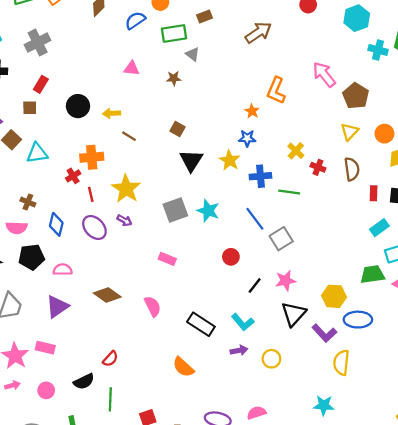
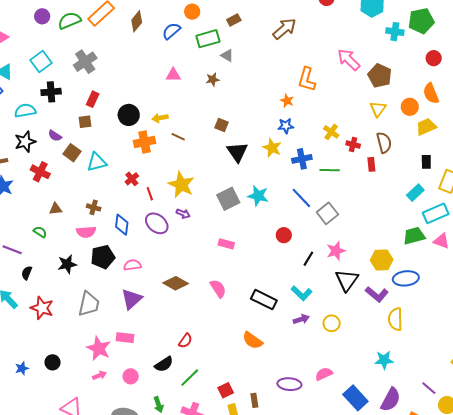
orange cross: (92, 157) -> (144, 142), moved
red rectangle: (374, 193) -> (371, 164), moved
green line: (110, 399) -> (190, 378), turned 50

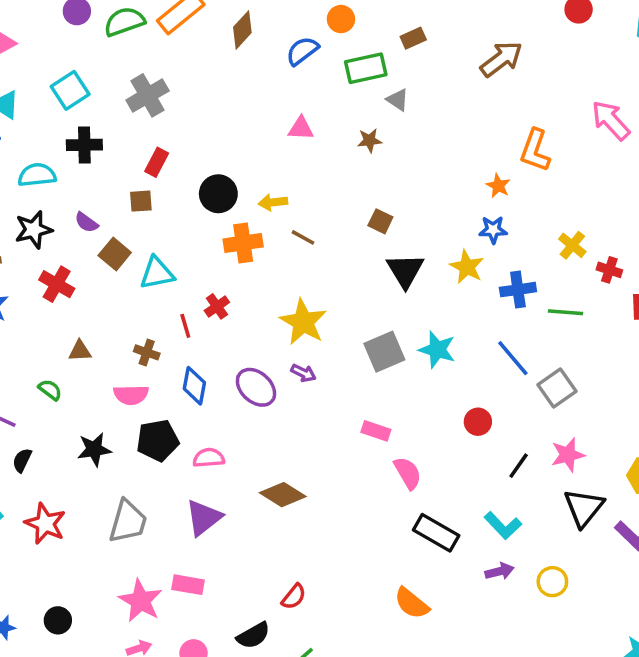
red line: (150, 194) -> (185, 326), moved
pink semicircle: (218, 289) -> (408, 473), moved

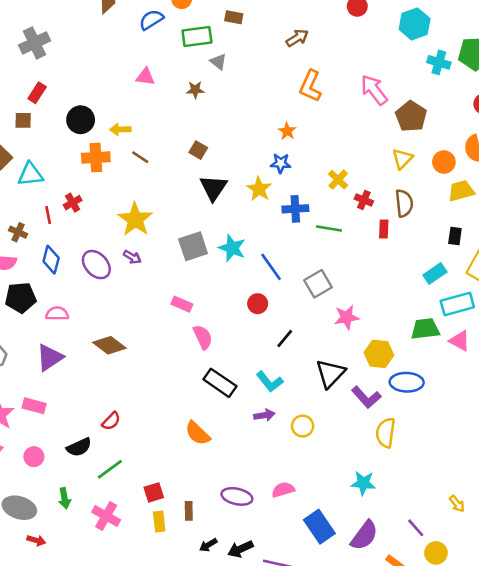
brown rectangle: (413, 38) -> (234, 17), turned 30
brown arrow: (501, 59) -> (297, 38), size x0.7
orange L-shape: (535, 150) -> (310, 86), moved
blue line: (513, 358) -> (271, 267), moved
pink star: (568, 455) -> (347, 317), moved

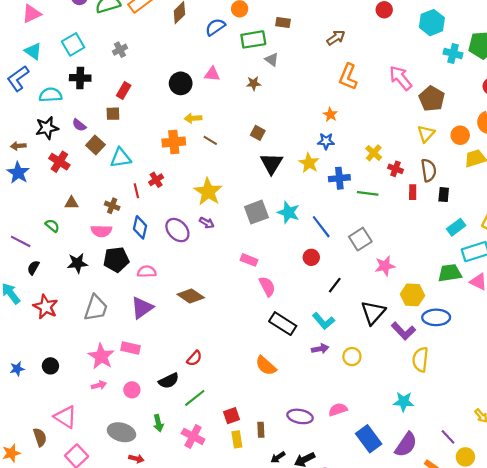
gray cross: (35, 43) -> (120, 50), size x0.6
black circle: (81, 120) -> (181, 83), moved
black rectangle: (455, 236) -> (444, 195), moved

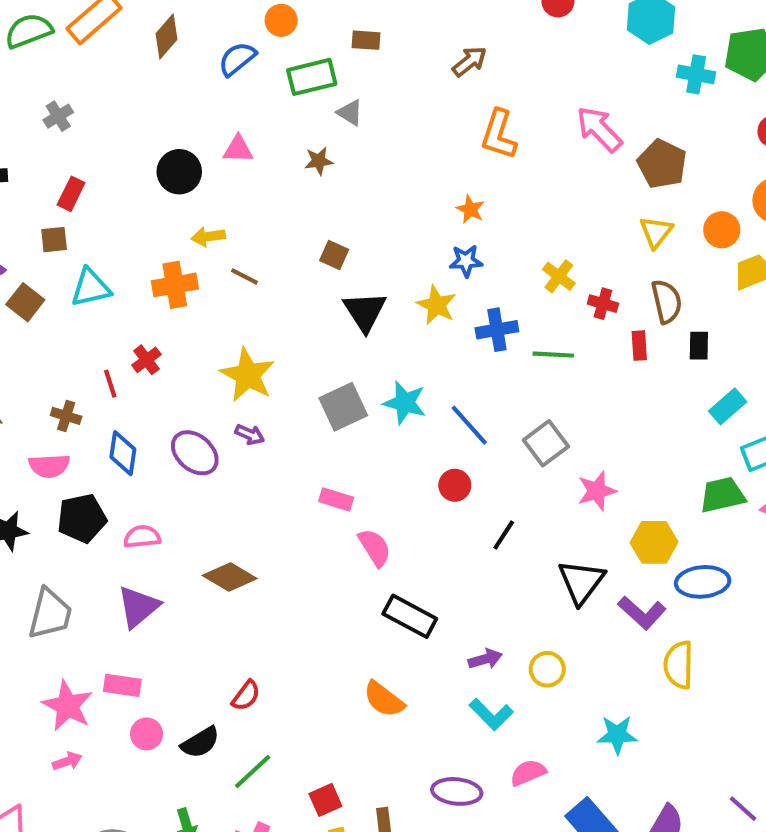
cyan triangle: (121, 158) -> (91, 288), moved
cyan L-shape: (323, 321) -> (491, 714), moved
pink circle: (132, 390) -> (147, 734), moved
cyan star: (404, 402) -> (617, 735), moved

